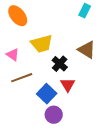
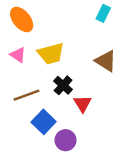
pink triangle: (13, 55) -> (18, 55), moved
black cross: (60, 64) -> (63, 85), moved
blue square: (47, 94) -> (44, 122), moved

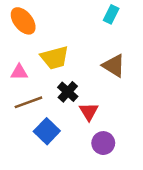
pink triangle: (18, 55) -> (19, 72), moved, turned -35
purple circle: (66, 140) -> (103, 143), moved

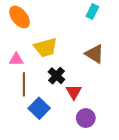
brown line: (28, 102) -> (24, 84), turned -70

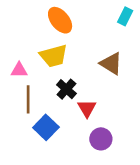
cyan rectangle: (92, 12) -> (125, 16), moved
orange ellipse: (19, 17) -> (60, 20), moved

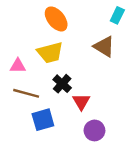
brown triangle: (111, 64) -> (104, 47), moved
brown line: (28, 99) -> (26, 93), turned -75
blue square: (46, 127) -> (43, 120), turned 30

